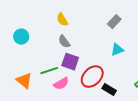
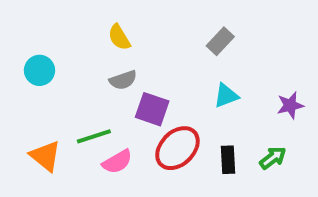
gray semicircle: (64, 42) -> (123, 80), turned -72
purple square: (70, 62) -> (152, 109), moved
black rectangle: (109, 90) -> (228, 160), moved, turned 56

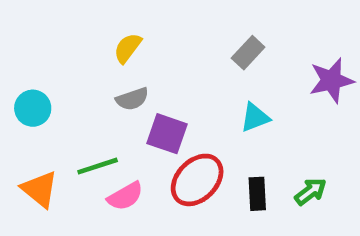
yellow semicircle: (119, 37) -> (128, 48), turned 68
cyan circle: (39, 70) -> (33, 108), moved
purple star: (290, 105) -> (331, 80), moved, size x1.4

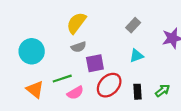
yellow semicircle: (128, 48) -> (76, 23), size x1.5
cyan circle: (33, 108) -> (32, 51), size x1.5
purple square: (167, 134) -> (95, 63), turned -30

